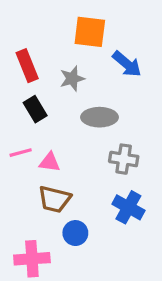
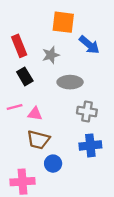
blue cross: (128, 207) -> (90, 145), turned -35

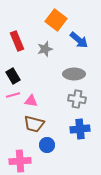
orange square: (63, 22) -> (56, 20), turned 30
black rectangle: (25, 76) -> (13, 76), moved
gray ellipse: (70, 82) -> (74, 74), moved

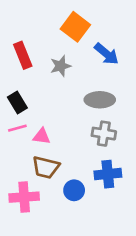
blue circle: (47, 145) -> (74, 190), moved
pink cross: (20, 161) -> (24, 197), moved

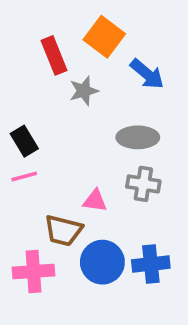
red rectangle: (23, 55) -> (54, 55), moved
pink triangle: (42, 136) -> (95, 201), moved
blue cross: (108, 174) -> (151, 264), moved
blue circle: (74, 190) -> (102, 262), size x1.5

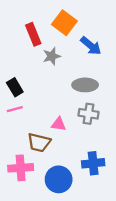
blue circle: (102, 262) -> (59, 179), moved

